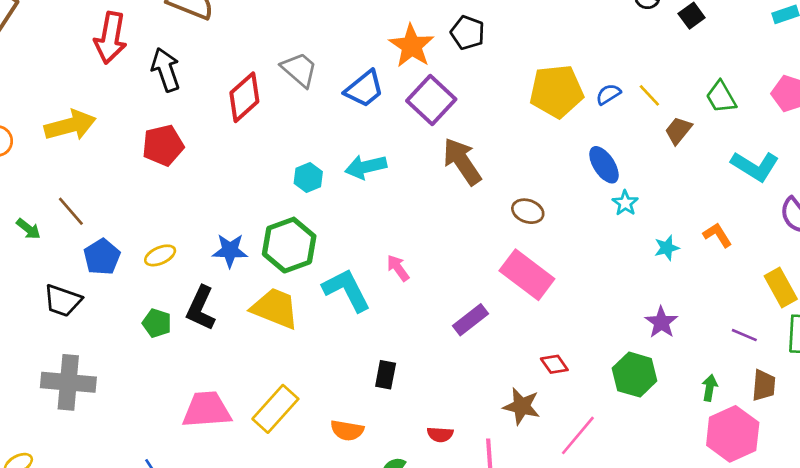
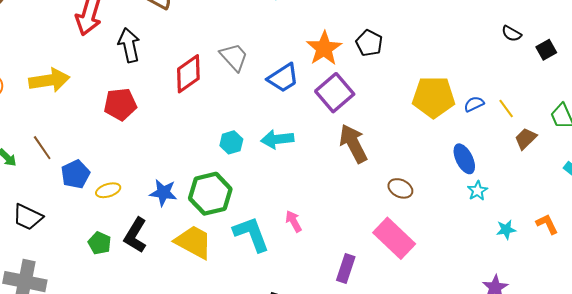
blue pentagon: (102, 257) -> (75, 174), moved
purple rectangle: (470, 320) -> (346, 268), turned -40

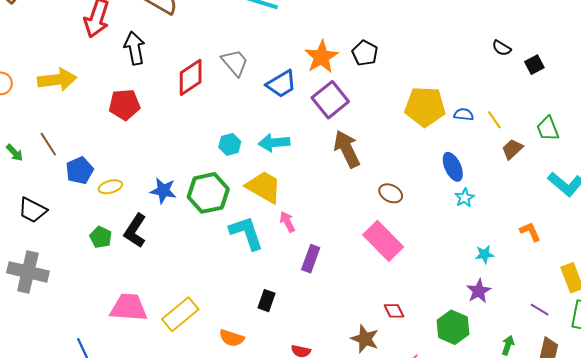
blue semicircle: (474, 104) -> (464, 114), turned 30
cyan star: (506, 230) -> (484, 254), moved
yellow trapezoid: (194, 242) -> (264, 187), moved
purple rectangle: (346, 268) -> (311, 259), moved

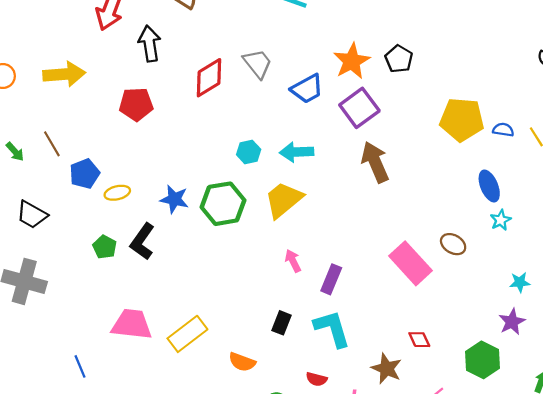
yellow trapezoid: (264, 187) -> (284, 200), turned -72
brown ellipse: (391, 193) -> (453, 244), moved
pink arrow: (287, 222) -> (293, 261), moved
cyan L-shape: (246, 233) -> (332, 329), moved

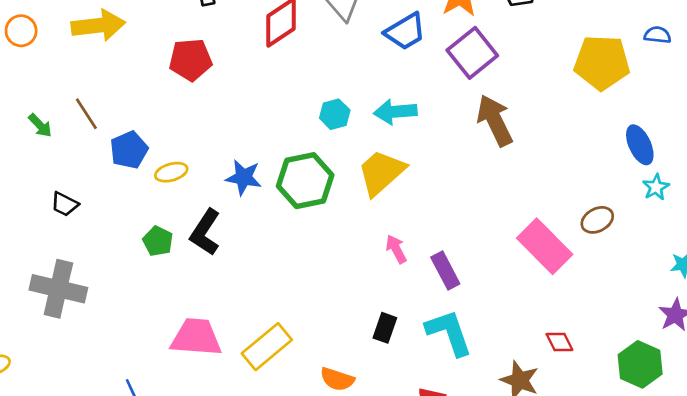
blue semicircle: (503, 130) -> (657, 35), moved
black trapezoid: (32, 215) -> (65, 204), size x0.7
brown ellipse: (453, 244) -> (597, 220), turned -55
purple rectangle: (331, 279) -> (445, 270), turned -48

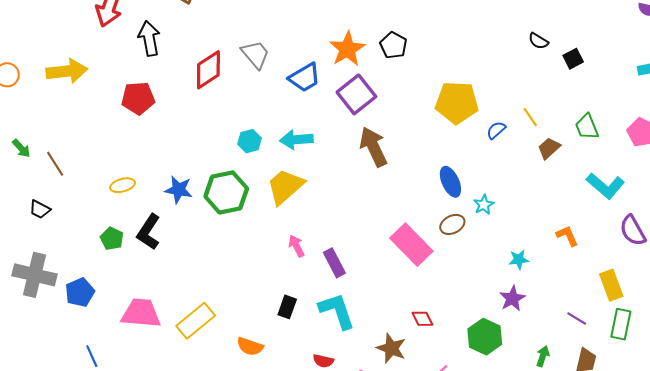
blue semicircle: (657, 35) -> (496, 130), moved, turned -48
brown line: (86, 114) -> (55, 164), moved
blue ellipse: (640, 145) -> (450, 182), moved
blue pentagon: (129, 150) -> (80, 292), moved
cyan star: (656, 187) -> (484, 205), moved

